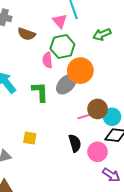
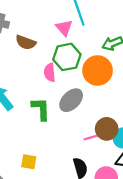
orange circle: (80, 71) -> (98, 71), moved

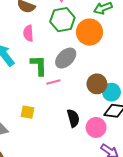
pink semicircle: (50, 72) -> (28, 33), moved
pink line: (92, 137) -> (53, 82), moved

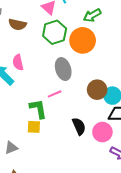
pink semicircle: (28, 33) -> (18, 62), moved
gray ellipse: (66, 58) -> (63, 69), turned -55
green L-shape: (39, 65) -> (38, 109), moved

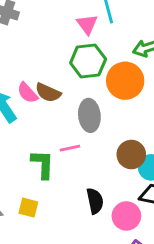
brown semicircle: (17, 24) -> (48, 93), moved
pink semicircle: (18, 62) -> (27, 93), turned -42
yellow square: (34, 127) -> (28, 208), moved

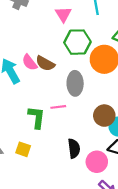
pink triangle: (87, 24) -> (63, 14), moved

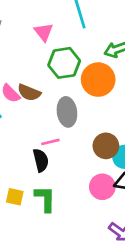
green L-shape: (37, 117) -> (45, 199), moved
black semicircle: (74, 148) -> (41, 160), moved
pink circle: (97, 162) -> (102, 187), moved

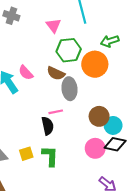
brown semicircle: (29, 93) -> (56, 73), moved
yellow square: (15, 197) -> (26, 154), turned -32

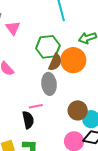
pink triangle: (53, 25) -> (13, 28), moved
brown semicircle: (56, 73) -> (55, 62), moved, turned -90

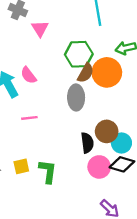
pink line: (36, 106) -> (29, 118), moved
black semicircle: (28, 120) -> (87, 143), moved

